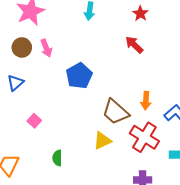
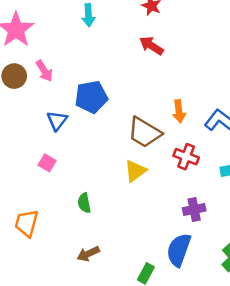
blue pentagon: (79, 76) -> (91, 97), turned 30
blue triangle: (15, 83) -> (57, 121), moved
red cross: (144, 137) -> (186, 157), size x0.7

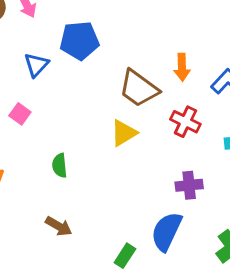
brown arrow: (88, 254) -> (59, 226), turned -130

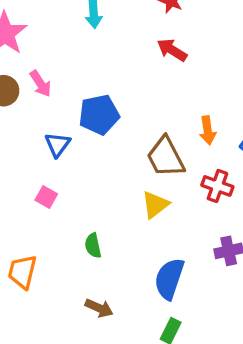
brown trapezoid: (139, 88) -> (166, 157), turned 33
blue semicircle: (166, 232) -> (169, 279), moved

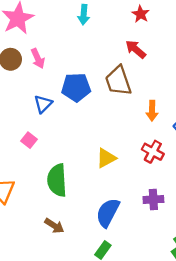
brown trapezoid: (166, 157) -> (118, 81), moved
green semicircle: (93, 246) -> (57, 180), size x1.8

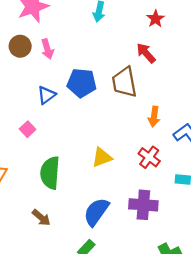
purple cross: (153, 199) -> (143, 205), size x1.4

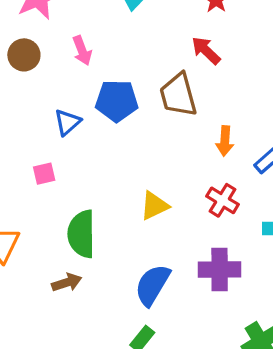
pink arrow: (47, 49) -> (82, 51), moved
pink square: (28, 129) -> (44, 174), turned 35
brown arrow: (41, 218) -> (67, 283), moved, turned -54

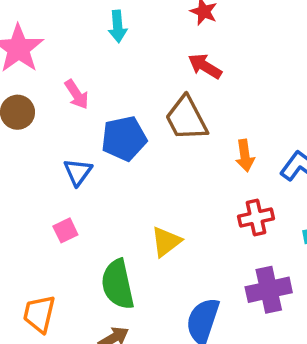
red cross: (222, 200) -> (256, 217), turned -32
yellow triangle: (154, 206) -> (166, 242), moved

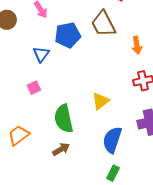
yellow triangle: (166, 242) -> (101, 101), moved
orange trapezoid: (39, 314) -> (19, 135), turned 40

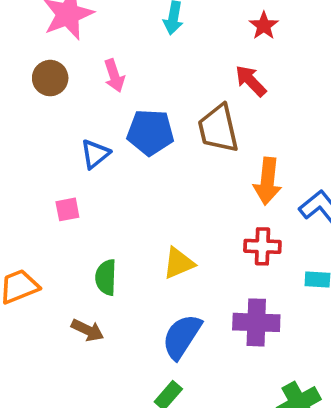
orange arrow: (137, 45) -> (267, 181), size x1.4
green semicircle: (64, 119) -> (106, 277), size x0.7
brown arrow: (61, 149) -> (88, 330), turned 42

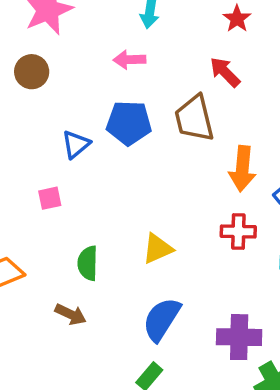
pink arrow: (114, 76) -> (129, 60), moved, turned 108
purple cross: (256, 322) -> (239, 337), moved

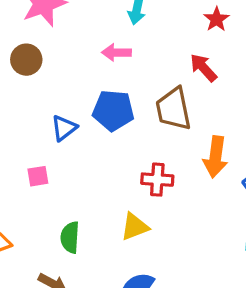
red cross: (238, 232) -> (157, 180), moved

